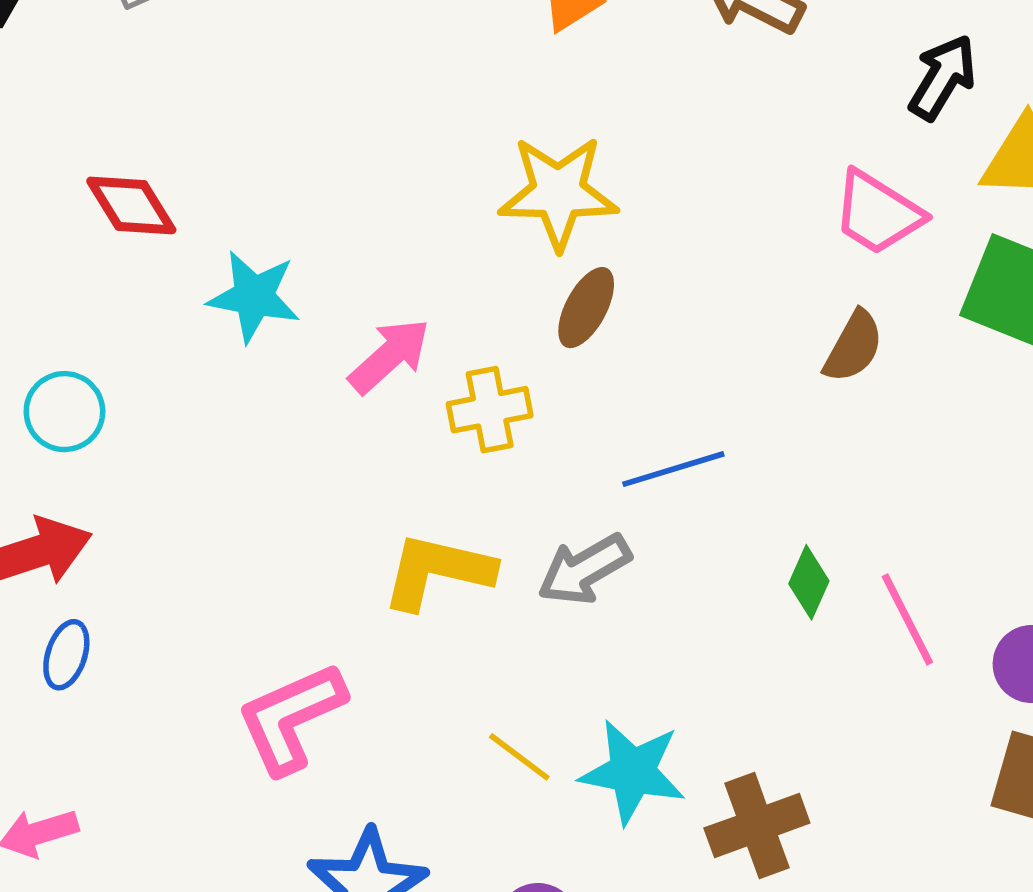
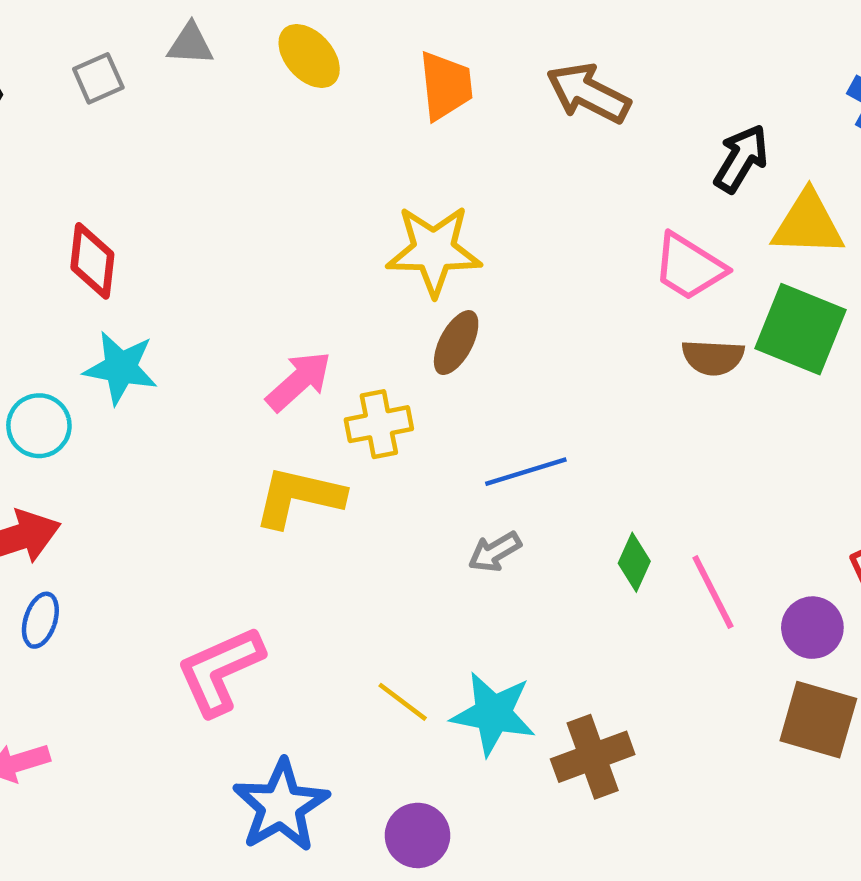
red diamond: (131, 205) -> (92, 261), turned 38
cyan star: (254, 296) -> (121, 368), moved
brown semicircle: (853, 347) -> (713, 357), moved, turned 64
gray arrow: (584, 569) -> (495, 552), moved, size x0.7
yellow L-shape: (438, 571) -> (299, 497), moved

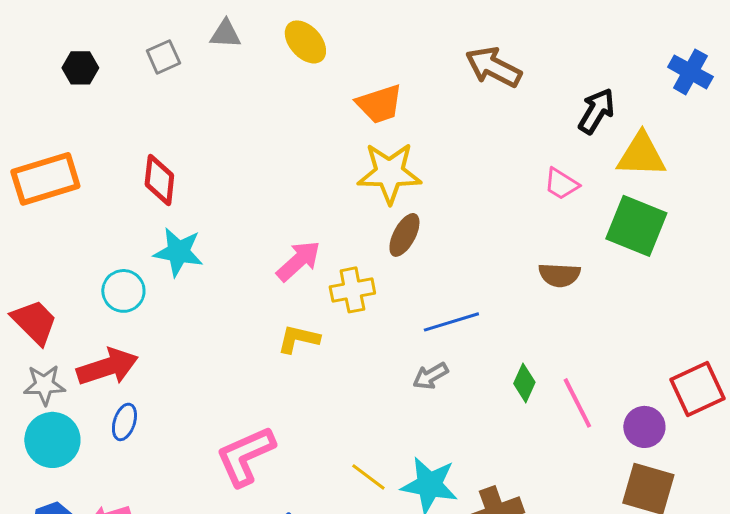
orange trapezoid: (446, 86) -> (379, 104), moved, turned 78
pink trapezoid: (689, 267) -> (561, 184), size x0.7
brown semicircle: (713, 357) -> (559, 275), moved
yellow L-shape: (299, 497) -> (298, 339), size x0.7

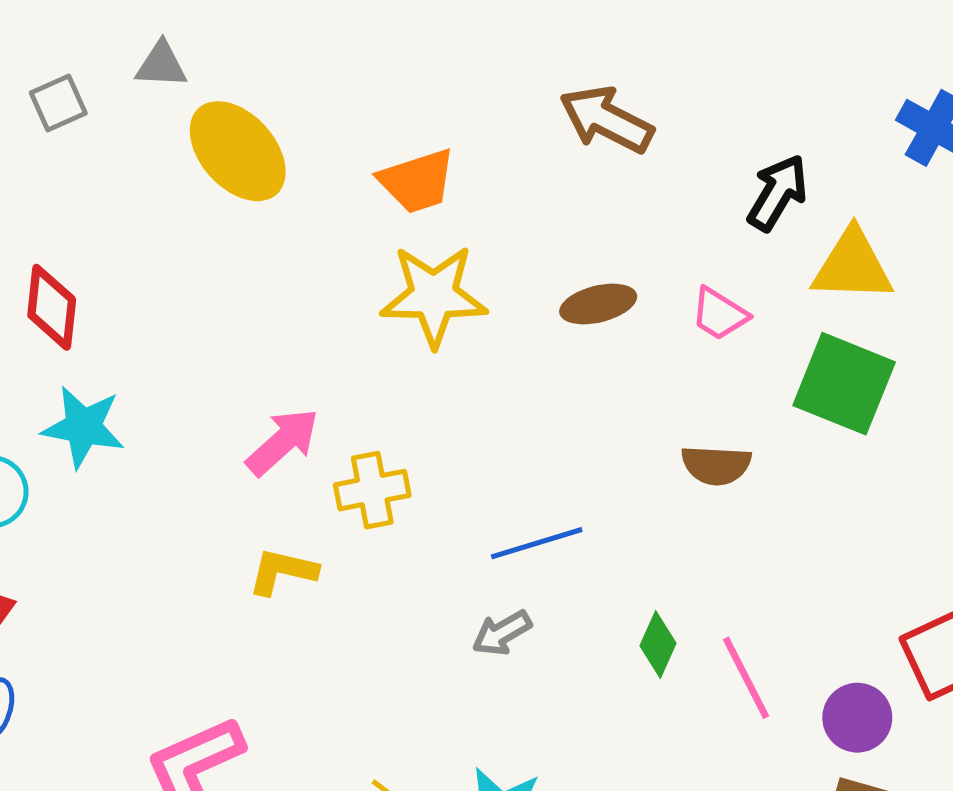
yellow ellipse: (305, 42) -> (238, 151), moved, size x1.4
brown ellipse: (404, 235) -> (598, 304), moved, turned 48

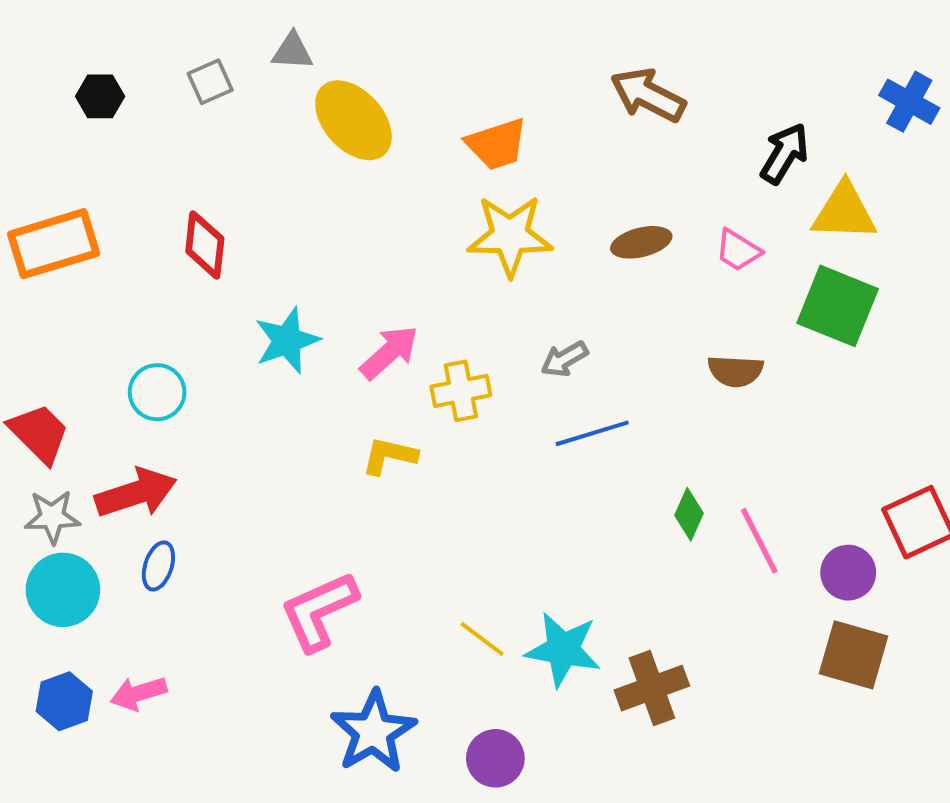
cyan star: (83, 427) -> (287, 340), moved, turned -30
gray arrow: (502, 633) -> (564, 359), moved

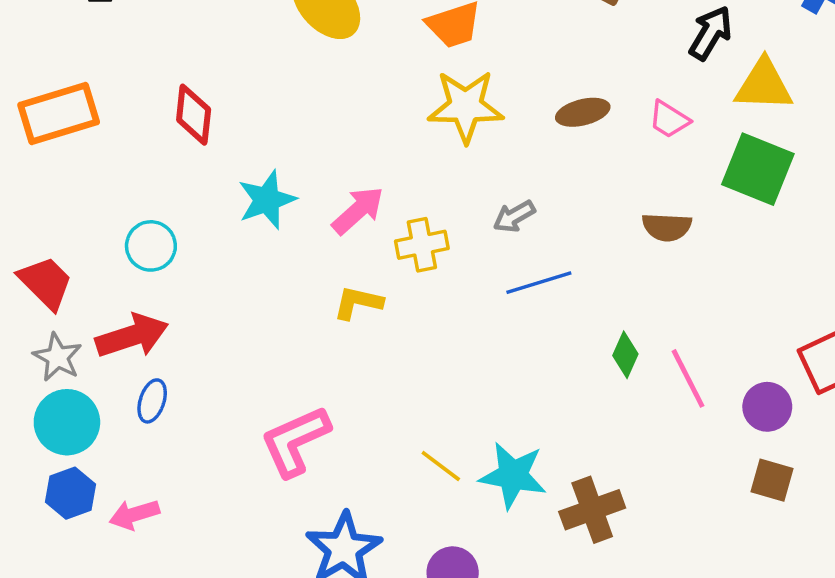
gray star: (52, 517) -> (57, 357), turned 30
brown square: (854, 655) -> (772, 480), size x0.7
blue hexagon: (64, 701) -> (70, 493), moved

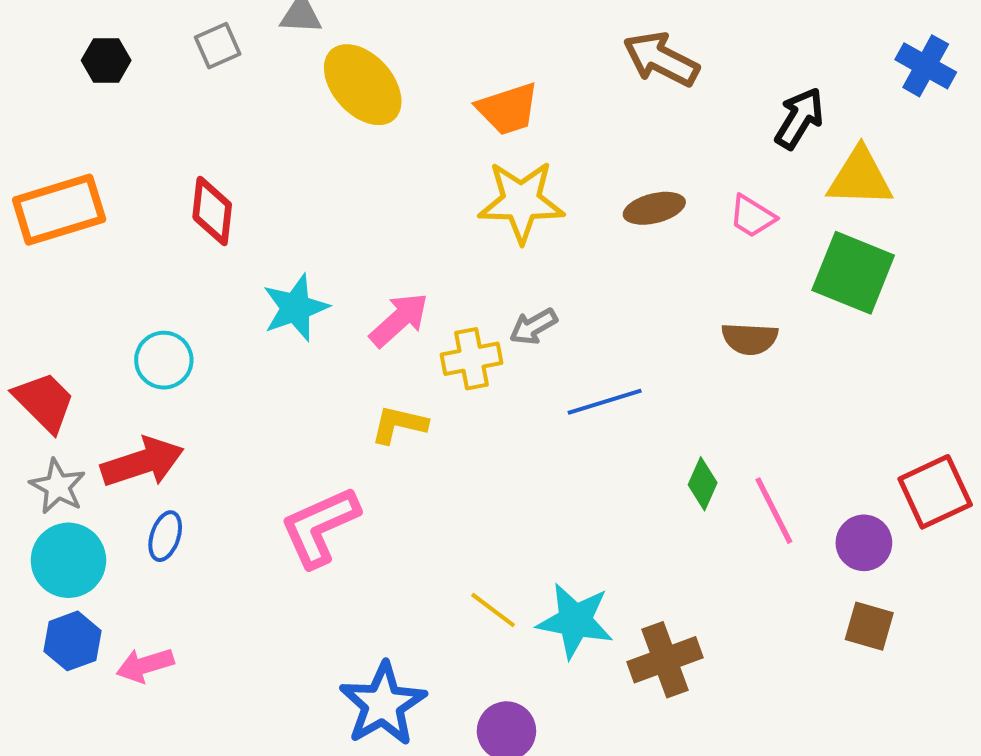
gray arrow: (514, 216) -> (533, 327), moved
pink L-shape: (295, 441) -> (320, 527), moved

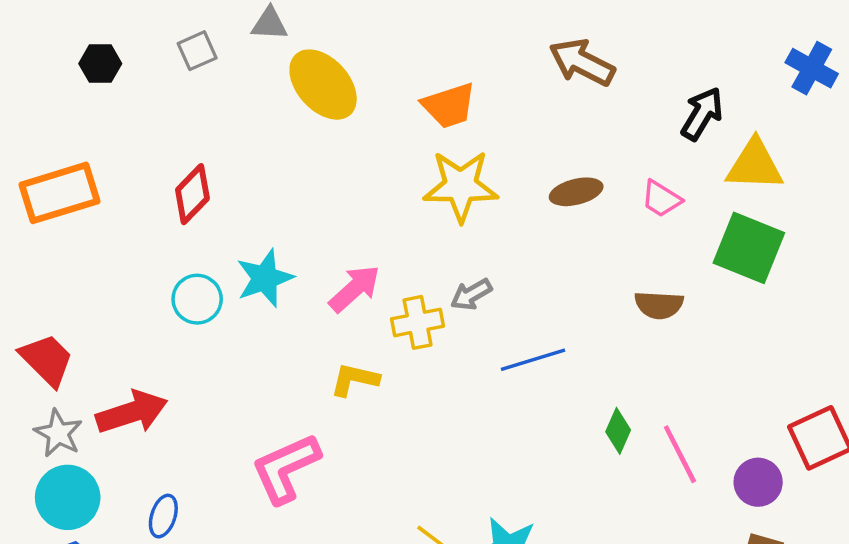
red diamond: (212, 211) -> (192, 194), turned 38
cyan circle: (164, 360) -> (197, 299), moved
blue ellipse: (165, 536) -> (163, 516), moved

